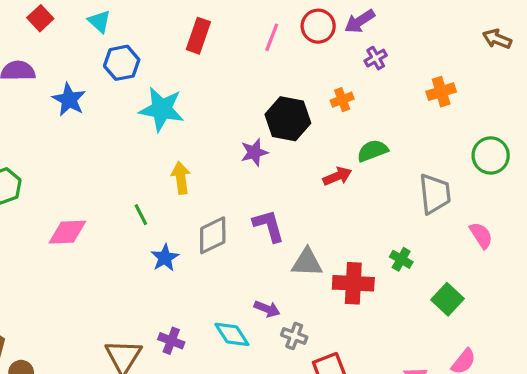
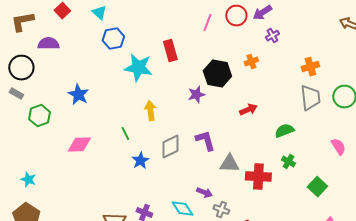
red rectangle: (198, 36) -> (170, 51), moved, turned -35
orange cross: (441, 92) -> (310, 67), moved
blue star: (69, 100) -> (78, 95), moved
green semicircle: (372, 151) -> (284, 131), moved
gray trapezoid: (435, 194) -> (310, 98), moved

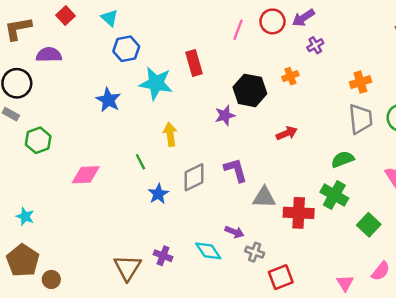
blue star: (78, 95) -> (108, 100), moved
green semicircle: (284, 131) -> (343, 159), moved
green cross: (288, 162) -> (334, 195), size x1.6

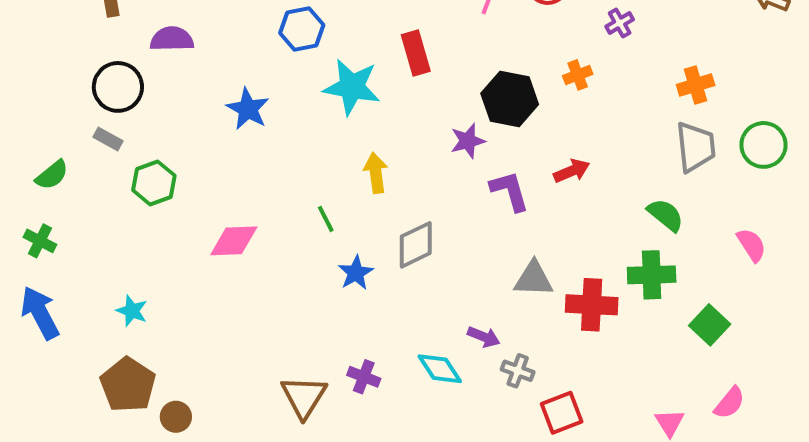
blue star: (108, 100) -> (248, 109), moved
green semicircle: (343, 159) -> (666, 215), turned 60
purple L-shape: (236, 170) -> (510, 191), moved
green cross: (334, 195) -> (652, 275), turned -32

